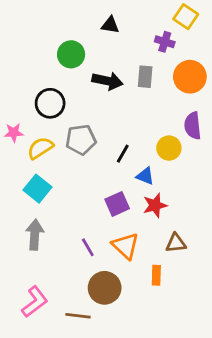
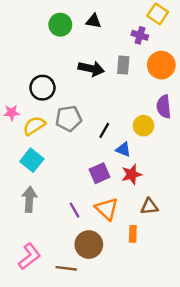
green circle: (71, 54) -> (60, 25), moved

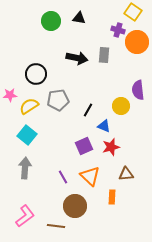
orange circle: (161, 65) -> (137, 42), moved

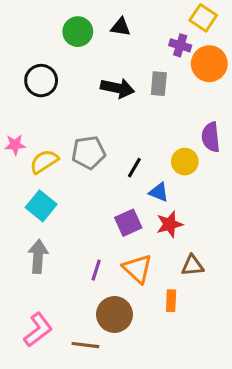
black circle: (36, 74) -> (41, 81), moved
purple line: (63, 177) -> (96, 270), turned 48

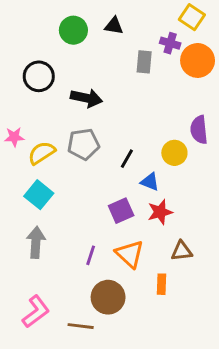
gray rectangle: (159, 84) -> (144, 62), moved
black arrow: (118, 88) -> (86, 98), moved

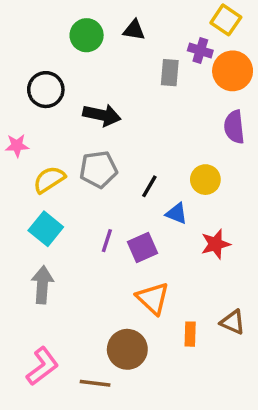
purple semicircle: (199, 130) -> (234, 127), moved
pink star: (14, 137) -> (17, 146), moved
red star: (160, 212) -> (216, 244), moved
brown triangle: (182, 251) -> (233, 322), moved, turned 30
purple line: (91, 255) -> (107, 241), moved

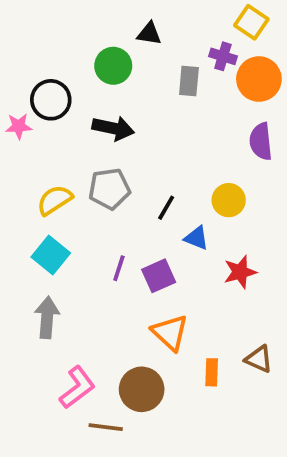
green circle: (87, 35) -> (113, 66), moved
pink star: (17, 146) -> (19, 126), moved
pink L-shape: (42, 366) -> (77, 387), moved

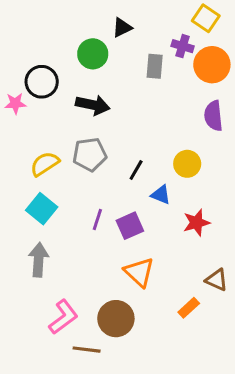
black triangle: (149, 34) -> (122, 28), turned -35
brown triangle: (259, 359) -> (217, 280), moved
orange rectangle: (212, 372) -> (189, 308), moved, turned 45

